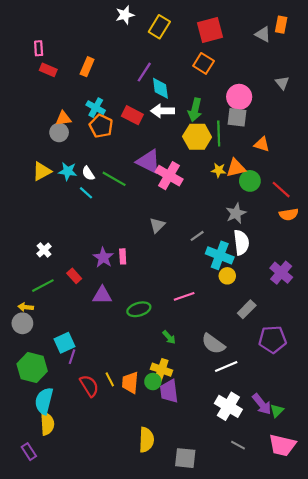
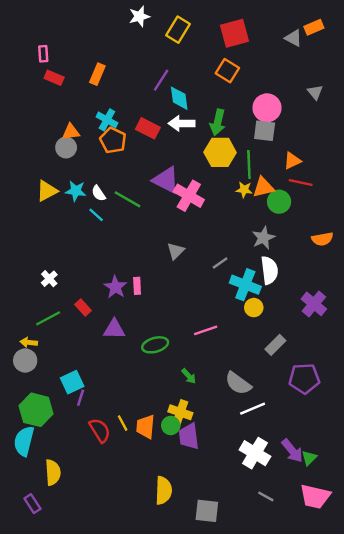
orange rectangle: (281, 25) -> (314, 27), turned 56
green line: (219, 134) -> (249, 164), moved
orange triangle: (262, 144) -> (292, 161), turned -42
red line: (281, 190) -> (301, 182), moved, turned -30
cyan semicircle: (44, 401) -> (24, 441), moved

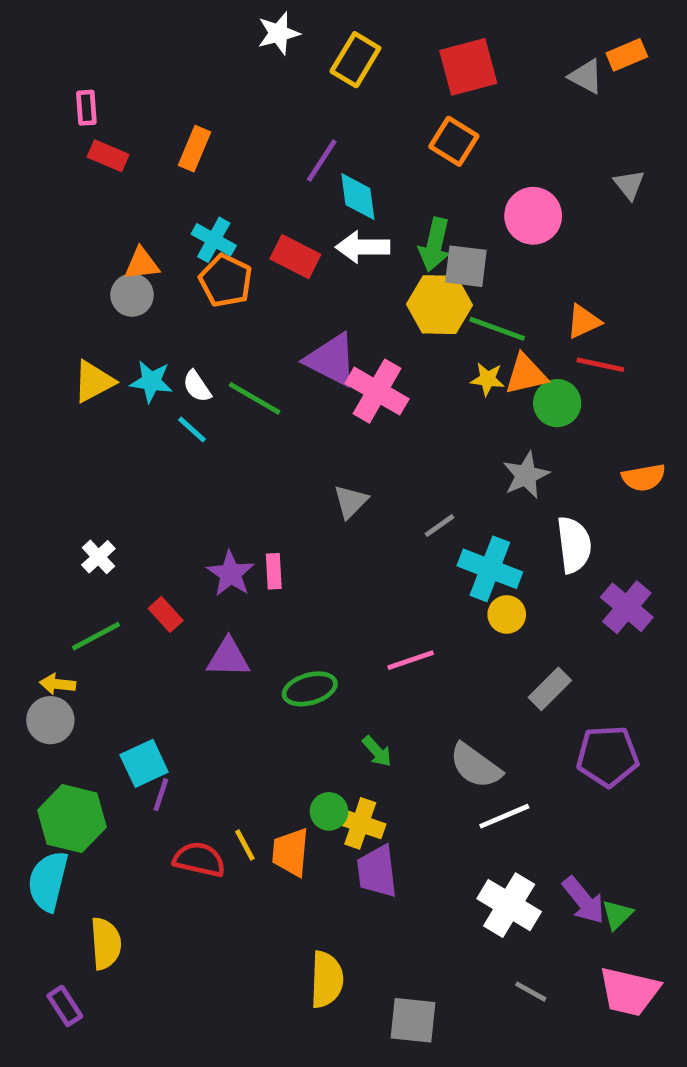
gray square: (265, 131) -> (466, 266), moved
green line: (249, 164) -> (497, 329), turned -68
white semicircle: (269, 270) -> (574, 545), moved
green circle: (171, 425) -> (329, 811), moved
red semicircle: (100, 430) -> (199, 859), turned -45

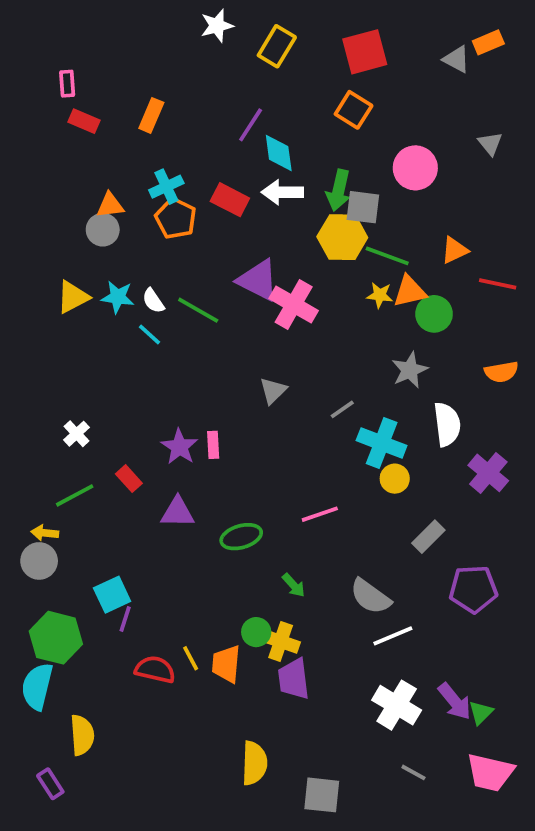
cyan cross: (214, 240) -> (166, 187), turned 36
red line: (600, 365) -> (498, 284), moved

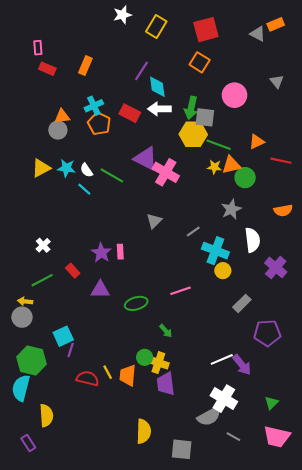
gray semicircle: (370, 597) -> (209, 417), moved, turned -65
purple arrow: (455, 701) -> (242, 365), moved

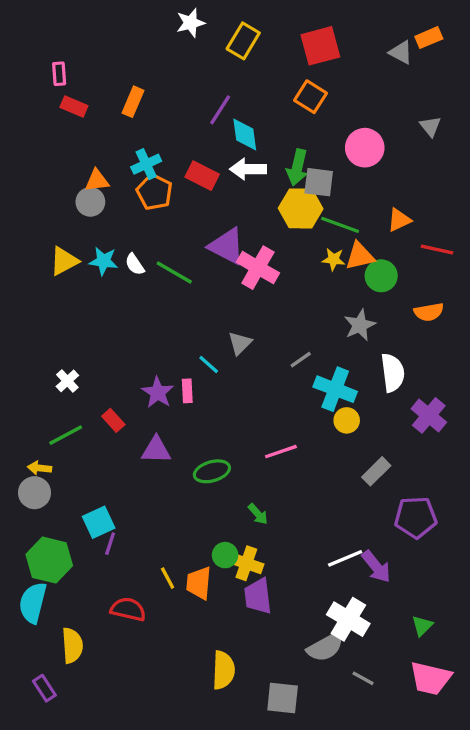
cyan line: (84, 189) -> (209, 365), moved
orange semicircle: (283, 210) -> (429, 312), moved
red semicircle: (88, 378) -> (128, 609), moved

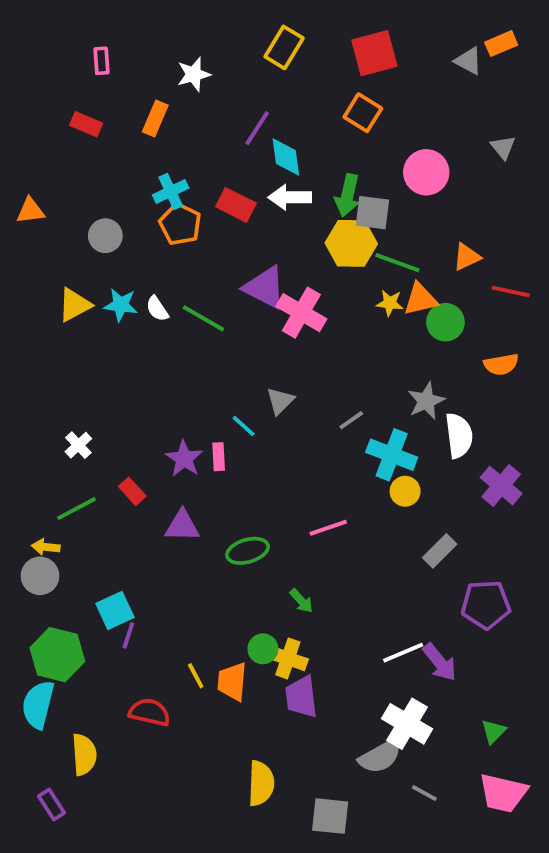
white star: (191, 23) -> (194, 74), moved
pink rectangle: (59, 74) -> (101, 61), moved
orange triangle: (97, 181) -> (30, 211), moved
gray star: (360, 325) -> (426, 401), moved

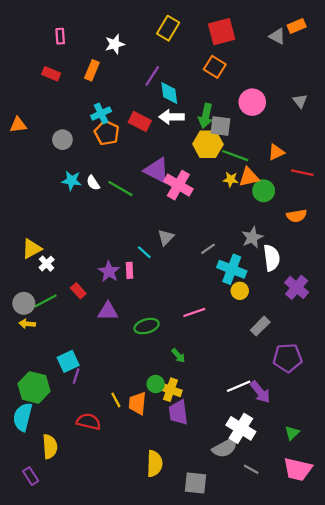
gray triangle: (503, 147) -> (300, 101), moved
yellow triangle: (75, 305) -> (32, 249), moved
gray circle: (40, 576) -> (24, 303), moved

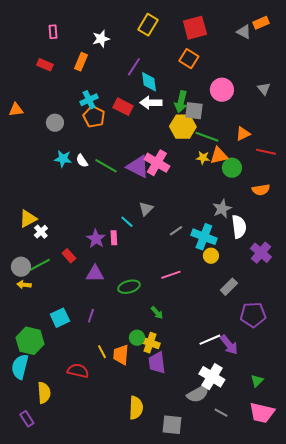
purple triangle: (157, 170) -> (138, 167), moved
gray line: (208, 249) -> (176, 231), moved
purple line: (76, 376) -> (91, 316), moved

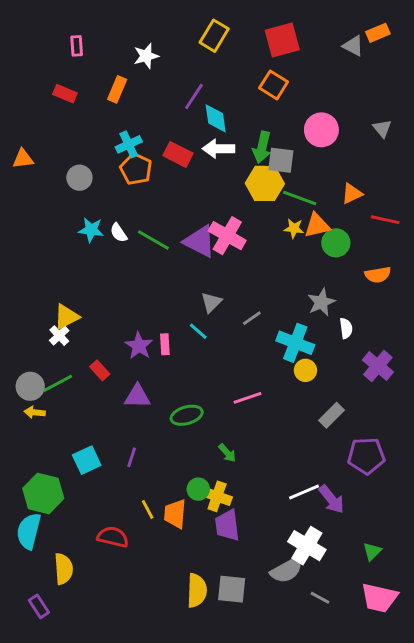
yellow triangle: (28, 219) -> (66, 317), moved
cyan line: (127, 222) -> (198, 331), moved
white semicircle: (239, 227) -> (346, 328), size x0.6
gray line: (176, 231) -> (252, 318), moved
gray square: (172, 425) -> (232, 589), moved

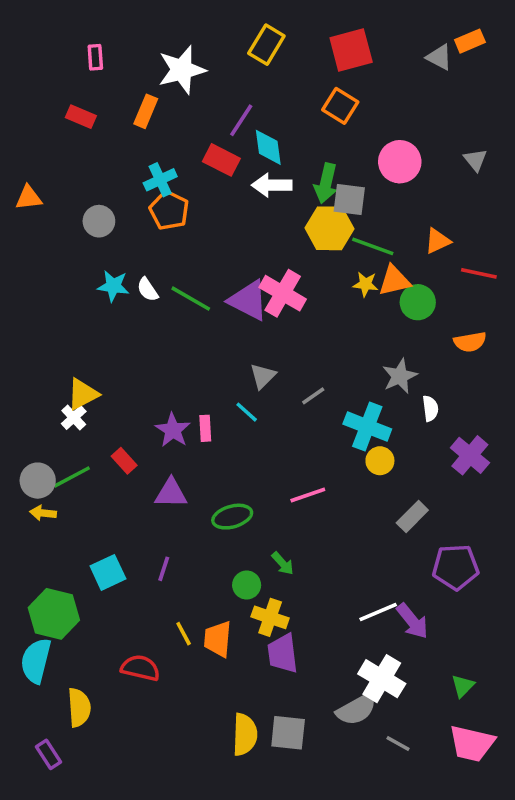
white star: (146, 56) -> (182, 70), size x1.5
red rectangle: (178, 154) -> (221, 160), moved
green circle: (198, 489) -> (247, 585), moved

